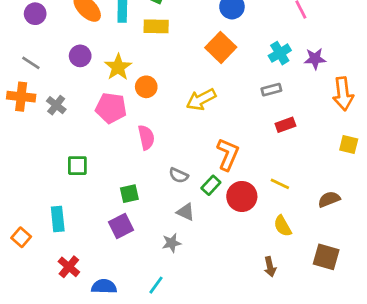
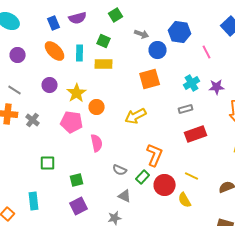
orange square: (221, 47) -> (150, 79), turned 30
red rectangle: (285, 125) -> (196, 134), size x1.5
green square: (129, 194) -> (77, 180), moved
yellow semicircle: (283, 226) -> (185, 200), moved

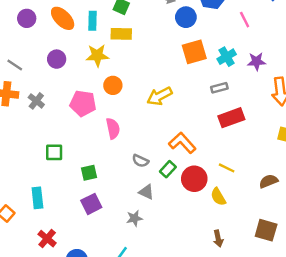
purple circle: (18, 55) -> (27, 18), moved
orange square: (150, 79) -> (194, 52), moved
yellow star: (77, 93) -> (97, 55), moved, turned 30
orange L-shape: (155, 155) -> (182, 143), turned -65

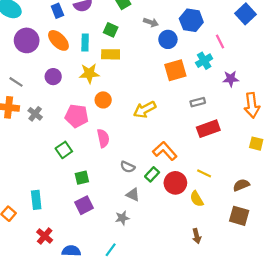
purple circle: (27, 18) -> (27, 40), size x1.5
cyan cross: (227, 57) -> (204, 61), moved
green square: (54, 152) -> (64, 150), moved, turned -35
brown square: (266, 230) -> (239, 216), moved

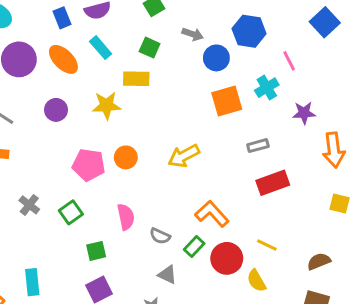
green square: (111, 30) -> (150, 48), moved
cyan rectangle: (85, 43) -> (101, 48), moved, turned -42
orange circle: (103, 100) -> (126, 157), moved
gray cross: (35, 114) -> (29, 205), moved
pink semicircle: (103, 138) -> (126, 217), moved

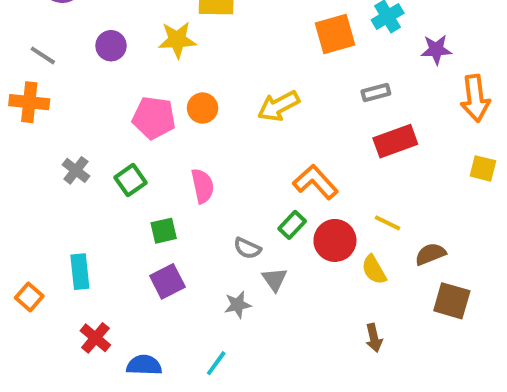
gray semicircle: (160, 236) -> (247, 248), moved
brown semicircle: (319, 261) -> (430, 254), moved
gray triangle: (167, 275) -> (275, 279), moved, turned 30

